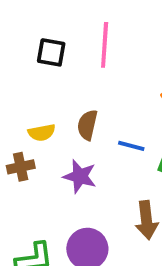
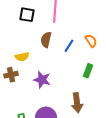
brown semicircle: (87, 125) -> (46, 40), moved
blue line: (131, 146) -> (69, 46), moved, turned -72

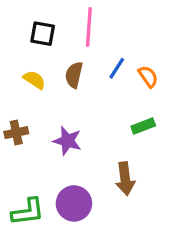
blue line: (69, 46) -> (117, 68), moved
yellow semicircle: (22, 57) -> (34, 80), moved, turned -136
green rectangle: (88, 71) -> (143, 126), turned 48

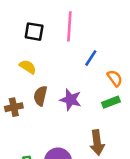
brown semicircle: (74, 75) -> (40, 96), moved
orange semicircle: (148, 76) -> (115, 78), moved
purple star: (67, 141) -> (71, 100), moved

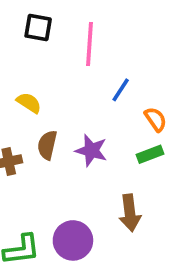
black square: (34, 32) -> (38, 28), moved

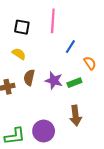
black square: (38, 28) -> (22, 27), moved
green rectangle: (150, 154) -> (74, 83), moved

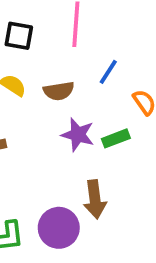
brown semicircle: (29, 77) -> (59, 91), moved, turned -112
brown arrow: (75, 116) -> (95, 199), moved

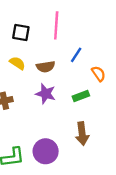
purple star: (78, 135) -> (46, 94), moved
brown arrow: (95, 199) -> (82, 134), moved

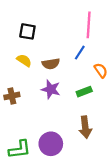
pink line: (56, 25) -> (89, 25), moved

